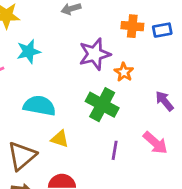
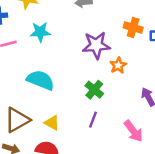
green cross: (102, 105) -> (94, 90), size x0.7
yellow triangle: (60, 139) -> (52, 123), moved
purple line: (115, 150) -> (93, 120), moved

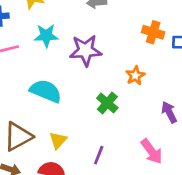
purple star: (96, 45) -> (86, 50), moved
purple line: (93, 120) -> (99, 155), moved
yellow triangle: (52, 123) -> (58, 140), turned 42

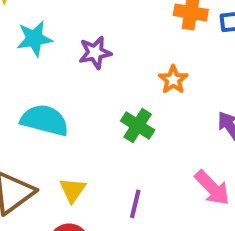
purple star: (86, 50) -> (95, 53), size x0.7

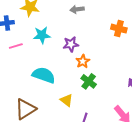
orange star: (173, 80) -> (83, 61), moved
yellow triangle: (73, 190) -> (67, 100), moved, turned -32

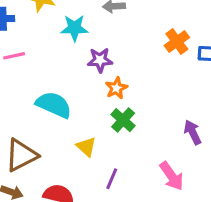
orange cross: (119, 29) -> (177, 42), turned 35
cyan star: (42, 35) -> (74, 28), moved

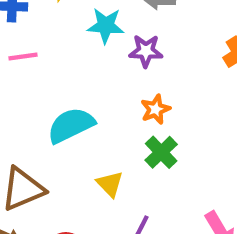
purple star: (100, 60) -> (146, 51), moved
cyan semicircle: (54, 105) -> (71, 125), turned -54

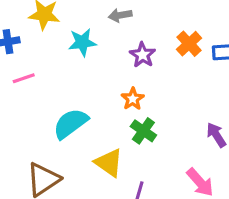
purple star: (146, 51) -> (143, 55), moved, turned -30
yellow triangle: (110, 184) -> (109, 163), size x1.4

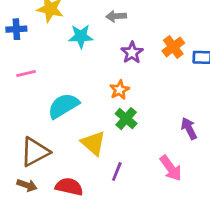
pink line: (24, 78) -> (26, 74), moved

